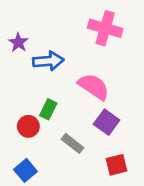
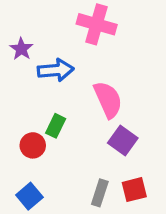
pink cross: (105, 28) -> (97, 24), moved
pink semicircle: (94, 87) -> (108, 100), turned 32
gray rectangle: (72, 143) -> (100, 193), moved, turned 70

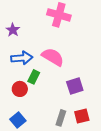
blue arrow: (56, 70) -> (22, 58), moved
pink semicircle: (108, 100) -> (53, 57), moved, turned -35
purple square: (123, 141) -> (75, 86), turned 36

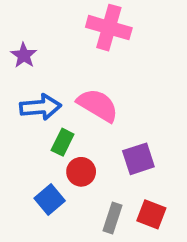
red circle: (20, 89) -> (81, 172), moved
red square: (82, 116) -> (151, 214), turned 35
blue square: (18, 120) -> (50, 200), moved

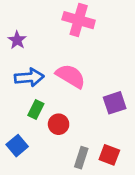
green rectangle: (63, 142) -> (36, 109), moved
purple square: (138, 159) -> (115, 103), moved
blue square: (50, 200) -> (17, 146), moved

